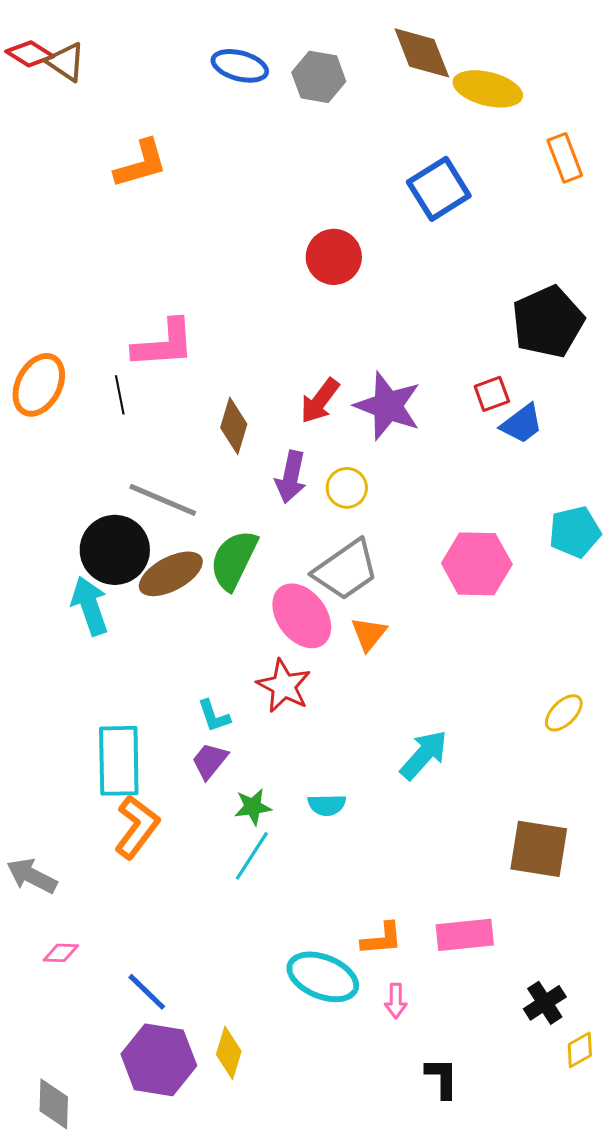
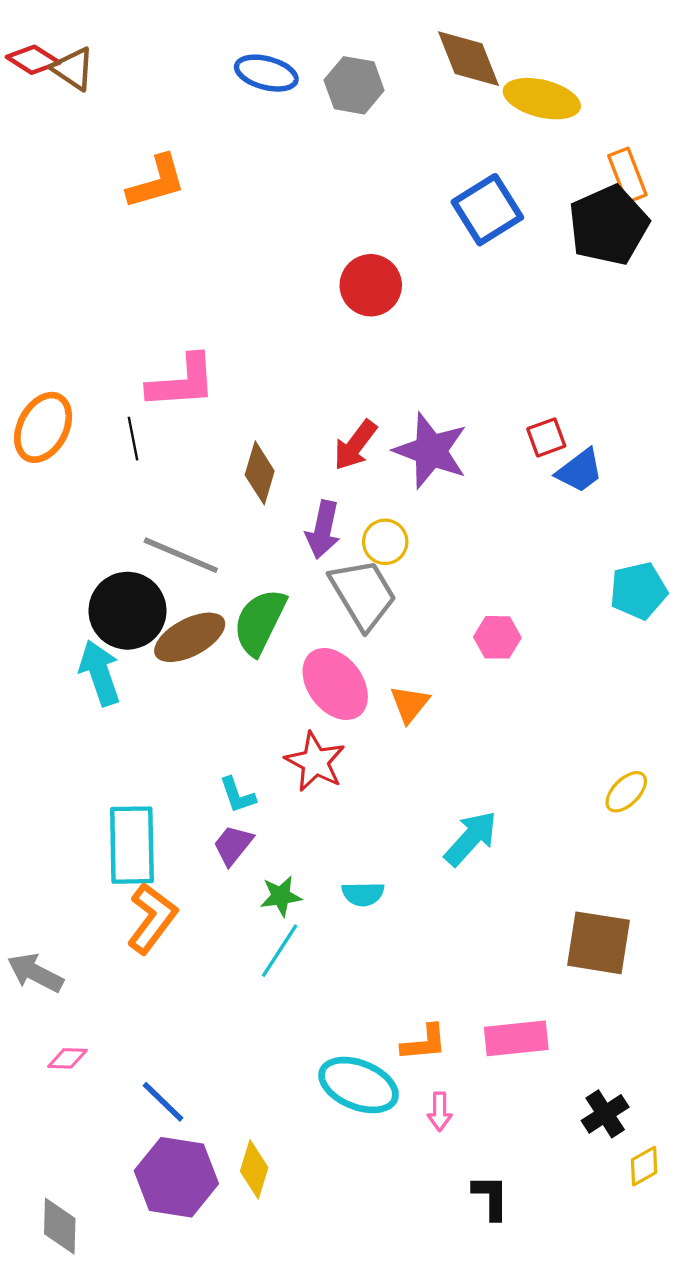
black pentagon: (548, 322) -> (608, 225), moved
pink hexagon: (477, 564) -> (497, 637), moved, size x0.6
gray trapezoid: (346, 570) -> (363, 594), moved, turned -86

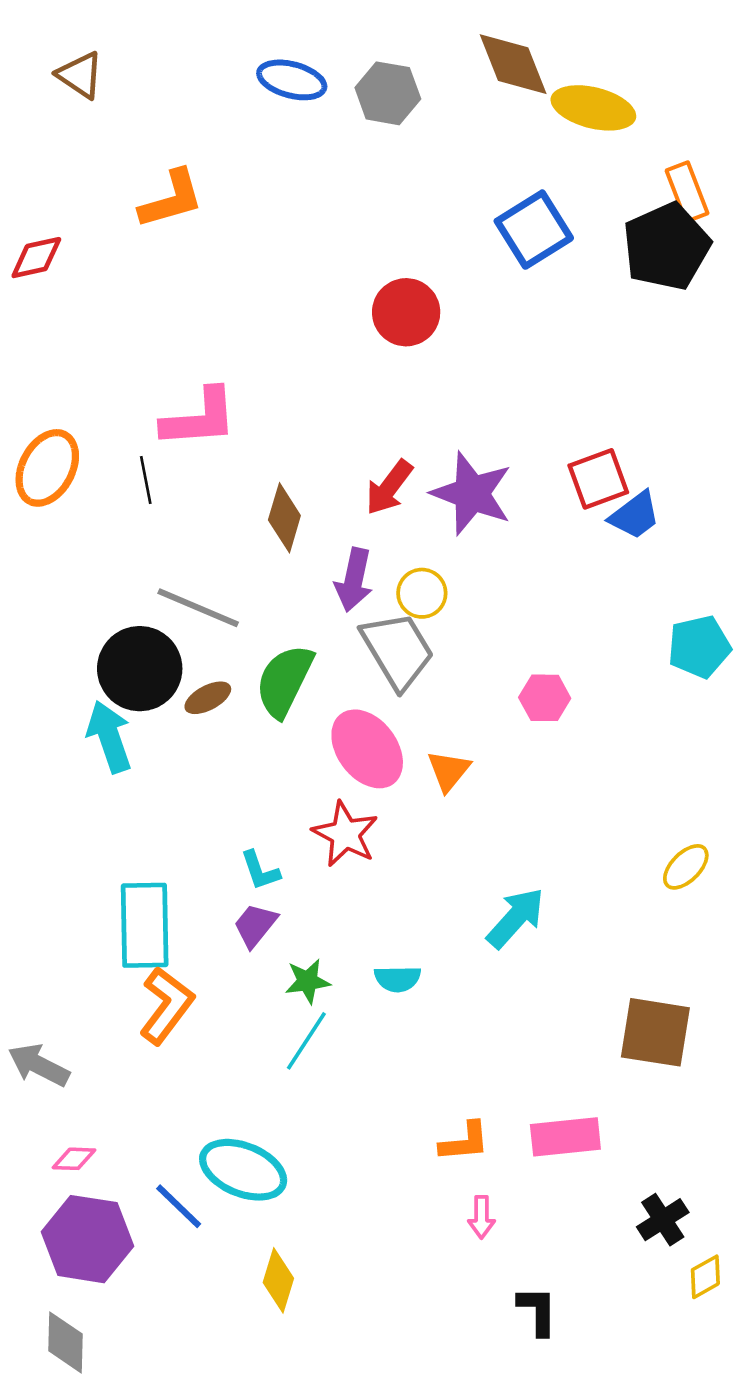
red diamond: (33, 60) -> (36, 258), moved, turned -45
red square: (546, 437) -> (598, 479), size x1.4
brown ellipse: (190, 637) -> (208, 698), size x0.6
cyan ellipse: (359, 1085) -> (243, 1170), moved
purple hexagon: (176, 1177) -> (87, 1239), moved

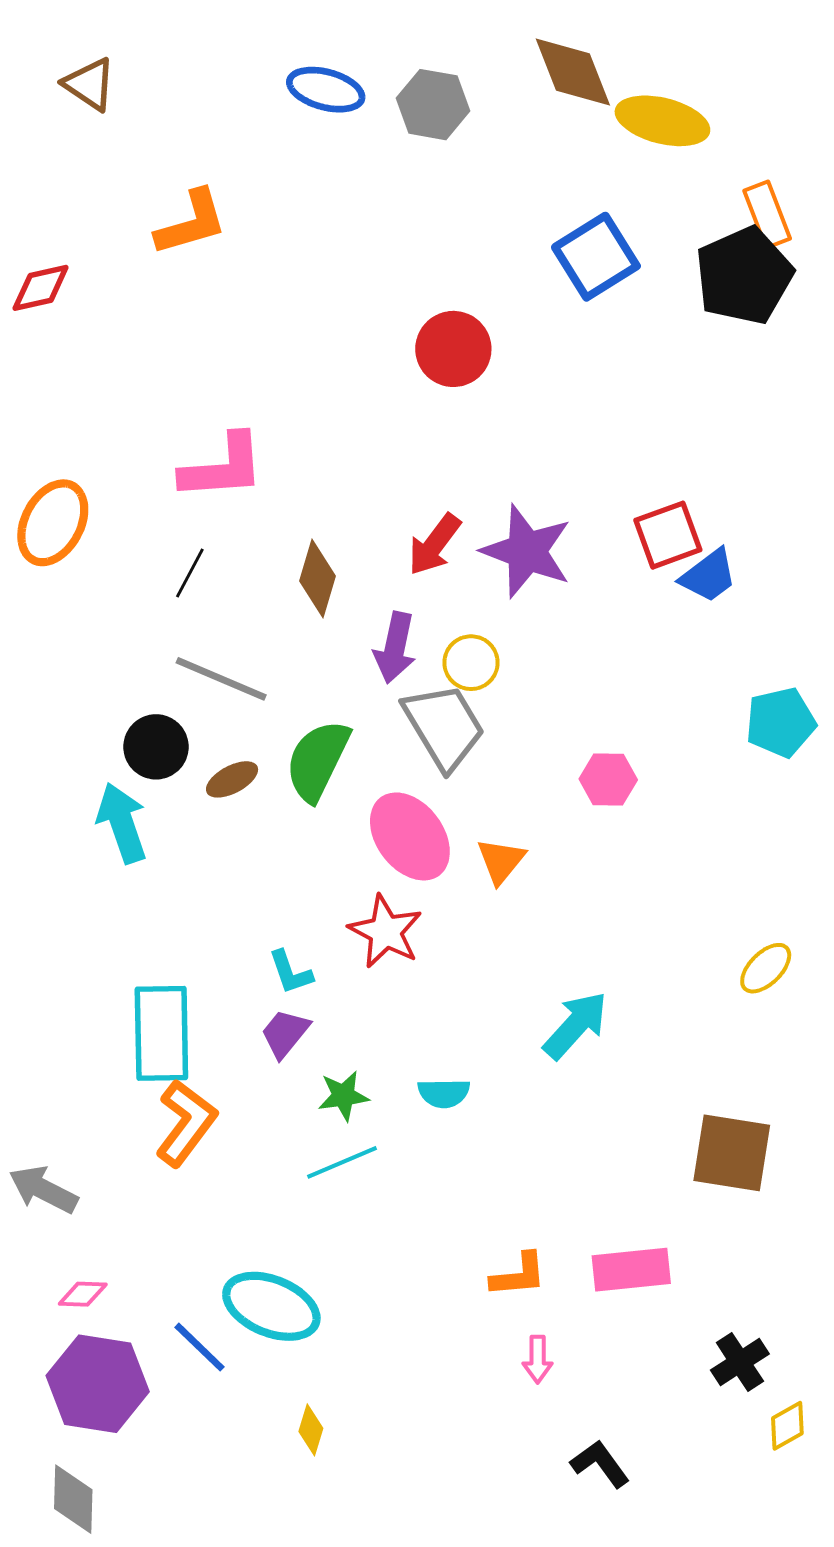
black line: (146, 480) -> (190, 573), moved, turned 39
black circle: (140, 669) -> (156, 747), size x0.7
cyan line: (306, 1041) -> (342, 1162), turned 34
yellow diamond: (278, 1280) -> (311, 1430), size x0.7
black L-shape: (537, 1311) -> (600, 1464), turned -36

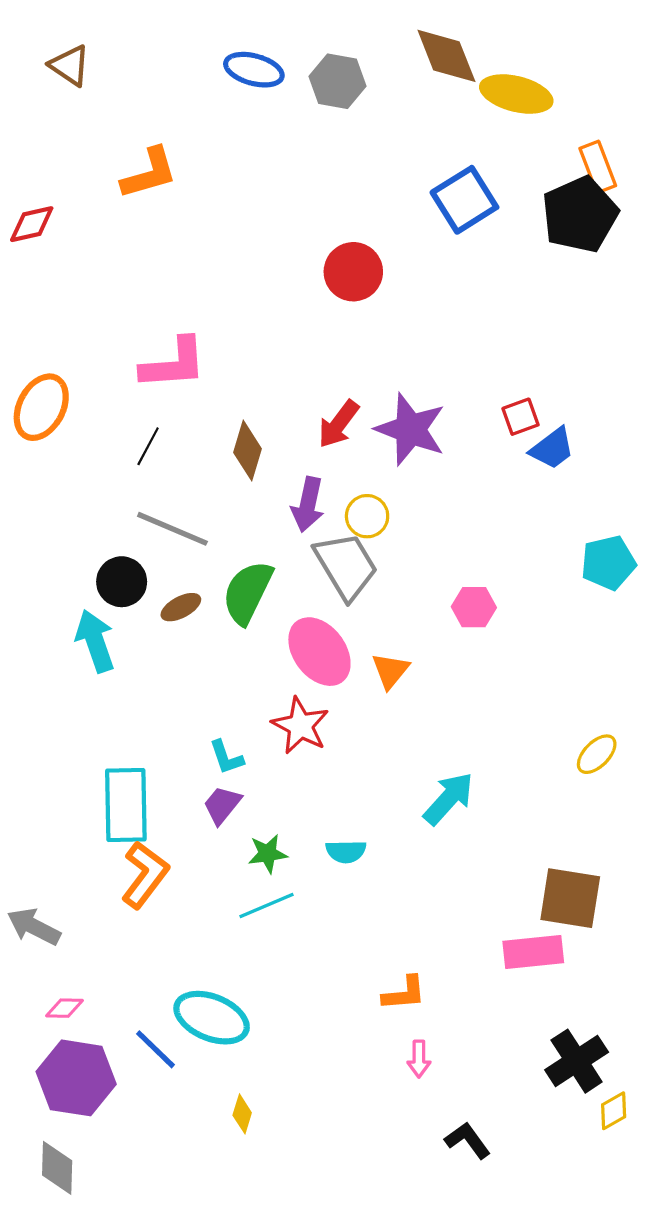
red square: (668, 535) -> (520, 417), size x0.7
pink rectangle: (631, 1270) -> (533, 952), moved
black cross: (740, 1362) -> (577, 1061), size x1.4

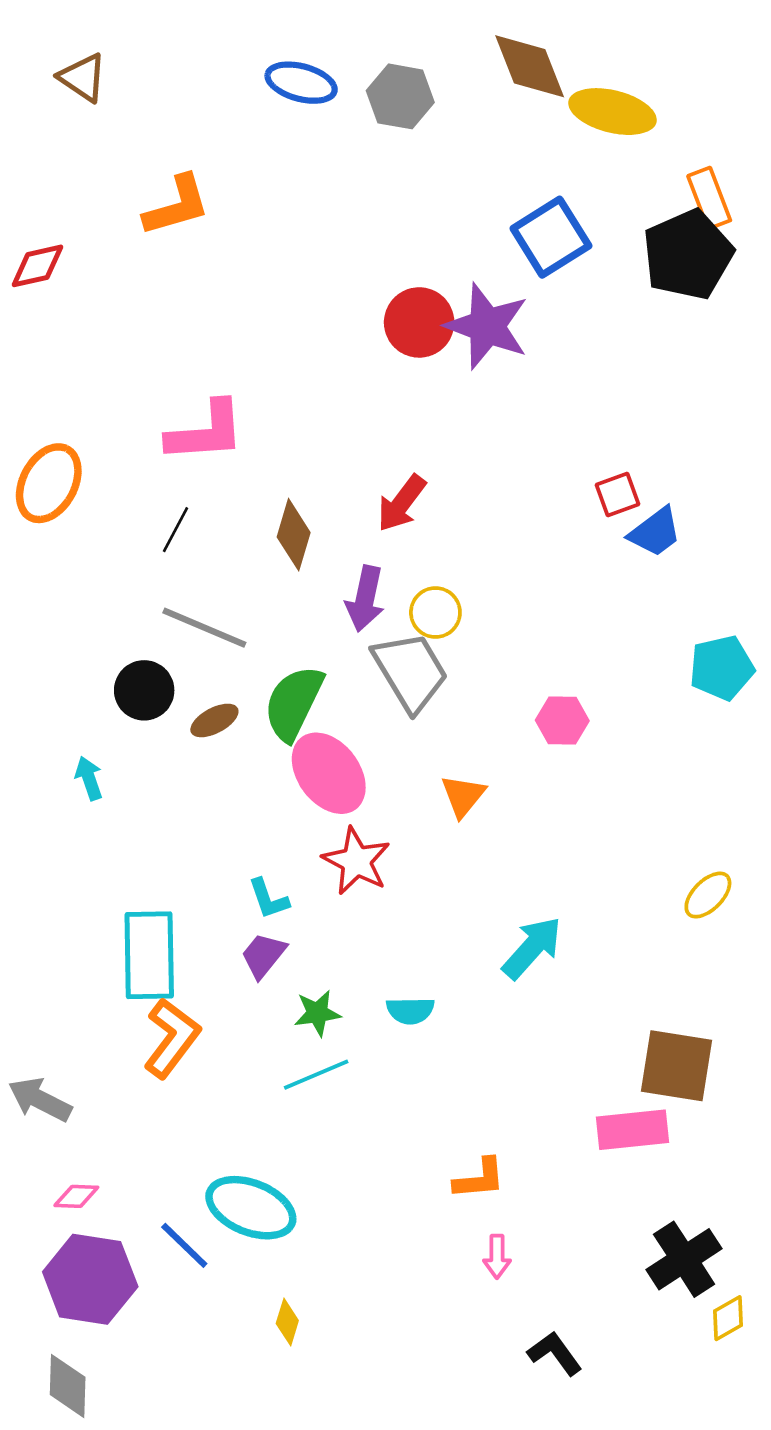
purple star: (410, 429) -> (487, 326), moved
cyan arrow: (95, 641) -> (89, 778), moved, size x0.6
pink ellipse: (319, 652) -> (329, 773), moved

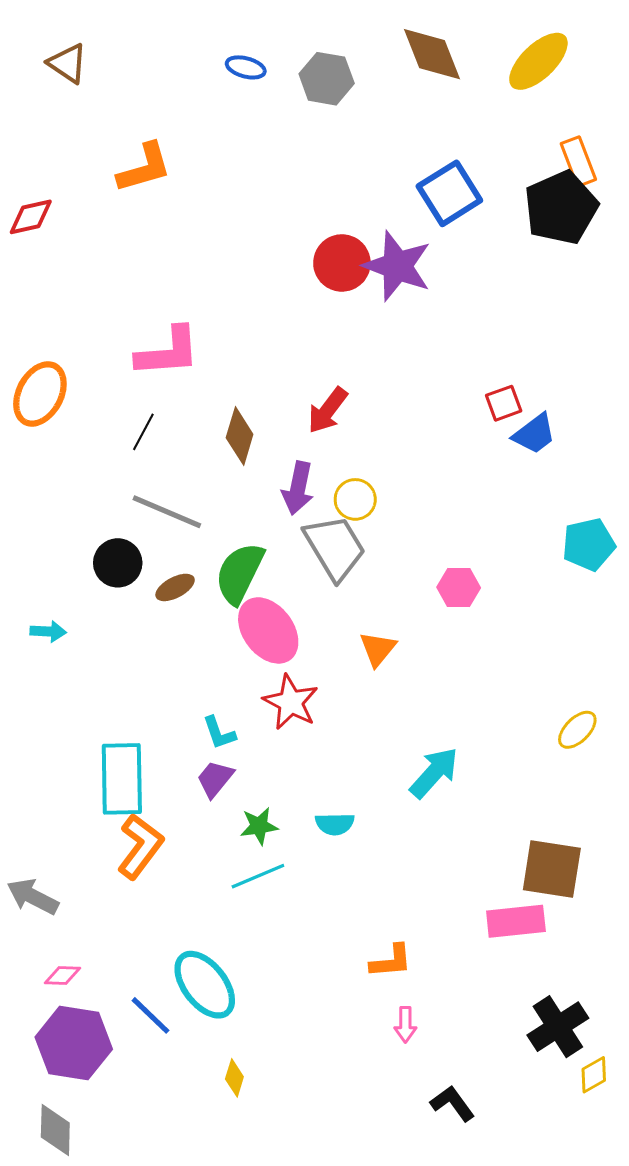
blue ellipse: (301, 83) -> (246, 67), size x0.7
yellow ellipse: (612, 112) -> (538, 61), moved, turned -58
cyan arrow: (89, 778) -> (48, 631), moved, turned 112
cyan ellipse: (251, 1208) -> (205, 985), turned 30

